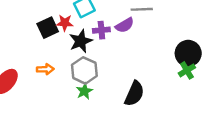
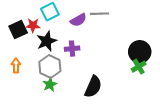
purple semicircle: (125, 25) -> (78, 20), moved
purple cross: (101, 30) -> (72, 49), moved
orange arrow: (45, 69) -> (16, 66), turned -88

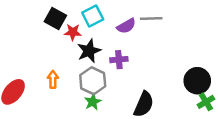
black square: (18, 30) -> (55, 18), moved, turned -36
black circle: (140, 52) -> (197, 81), moved
green cross: (139, 67) -> (206, 102), moved

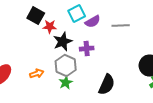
cyan square: (93, 16) -> (77, 14), moved
gray line: (151, 18) -> (121, 26), moved
orange arrow: (53, 79) -> (37, 74), moved, turned 72

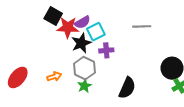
cyan square: (77, 14) -> (96, 32), moved
purple semicircle: (93, 22) -> (82, 22), moved
red star: (50, 27) -> (68, 27), size x1.5

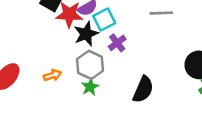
purple cross: (106, 50) -> (117, 43), turned -32

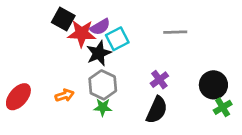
purple cross: (117, 43) -> (159, 80), moved
green star: (90, 87) -> (103, 107), turned 30

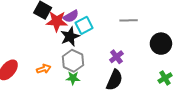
black circle: (213, 85) -> (161, 44), moved

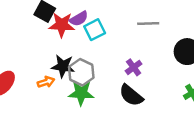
black star: (70, 37) -> (63, 66), moved, turned 30
green star: (73, 78) -> (81, 93), size x1.5
black semicircle: (114, 80) -> (131, 95), turned 105

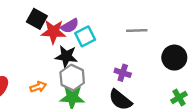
black star: (63, 66) -> (66, 56), moved
purple cross: (134, 67) -> (123, 73), turned -35

